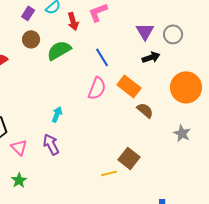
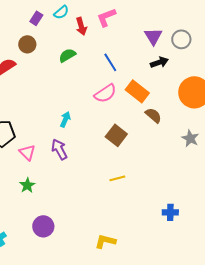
brown circle: (31, 39) -> (27, 44), moved
green semicircle: (59, 50) -> (67, 55), size x0.7
pink semicircle: (97, 88) -> (105, 93), turned 35
brown square: (129, 158) -> (116, 135), moved

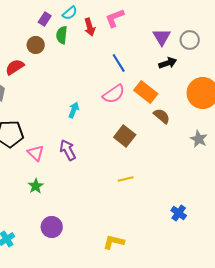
green semicircle: (67, 55) -> (62, 35), moved, turned -54
cyan arrow: (65, 119) -> (74, 110), moved
blue cross: (170, 212) -> (179, 213), turned 35

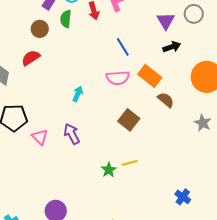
gray circle: (190, 40) -> (194, 14), moved
red semicircle: (15, 67) -> (31, 58), moved
pink semicircle: (114, 94) -> (118, 78), turned 30
green star: (36, 186) -> (109, 170), moved

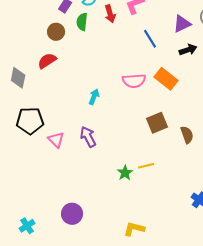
purple triangle: (166, 21) -> (182, 24), turned 36
blue line: (123, 47) -> (150, 39), moved
brown semicircle: (166, 100) -> (187, 135), moved, turned 30
brown square: (129, 120) -> (157, 123), moved, turned 30

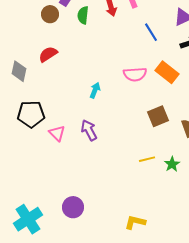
brown circle: (56, 32) -> (50, 14), moved
green star: (125, 173) -> (172, 164), moved
cyan cross: (27, 226) -> (28, 219), size x1.8

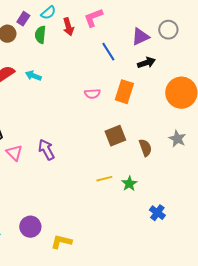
orange rectangle: (167, 72) -> (124, 92), turned 70
pink semicircle: (135, 74) -> (92, 94), size x0.7
cyan arrow: (95, 90) -> (33, 76), moved, turned -91
yellow L-shape: (135, 222) -> (61, 242), moved

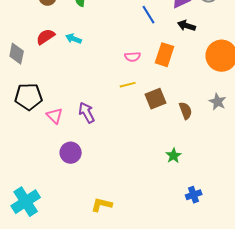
black arrow: (146, 63) -> (187, 26), turned -144
yellow line: (104, 179) -> (128, 85), moved
green star: (129, 184) -> (174, 156), moved
blue cross: (157, 213) -> (194, 195), moved, turned 35
purple circle: (30, 227) -> (71, 153), moved

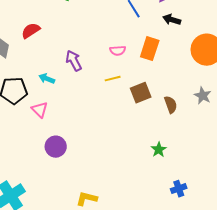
cyan arrow: (74, 39) -> (47, 79), moved
purple arrow: (87, 113) -> (74, 61), moved

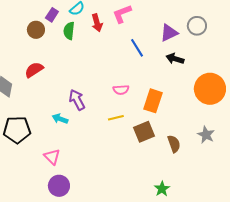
orange rectangle: (150, 49) -> (153, 101), moved
cyan arrow: (47, 79) -> (60, 119), moved
pink triangle: (40, 110) -> (52, 157), moved

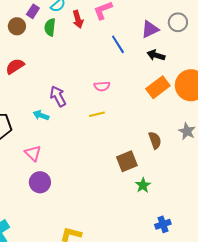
orange rectangle: (153, 101) -> (158, 87), moved, turned 35
brown square: (144, 132) -> (127, 161), moved

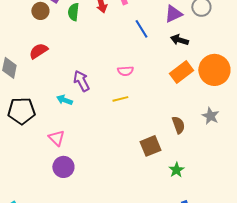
green star: (143, 185) -> (176, 170), moved

